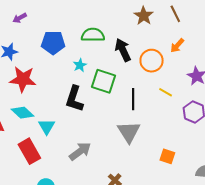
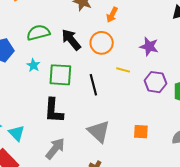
orange arrow: (177, 46) -> (112, 15), moved
black L-shape: (74, 99) -> (54, 111), moved
gray triangle: (129, 132) -> (99, 131), moved

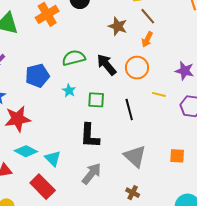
green square: (60, 75) -> (96, 100), size x0.7

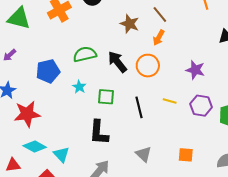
yellow line: (159, 94) -> (170, 101), moved
gray triangle: (135, 156) -> (144, 154), size x0.7

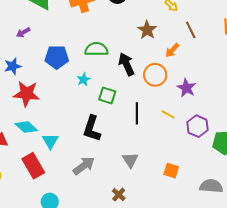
brown line: (160, 14) -> (191, 30), moved
purple star: (195, 70) -> (186, 88), moved

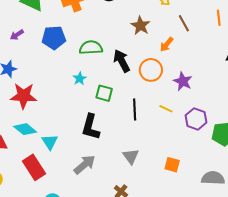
blue pentagon: (57, 57) -> (54, 38), moved

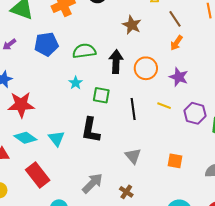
orange arrow: (167, 44) -> (176, 43), moved
black arrow: (122, 61) -> (116, 62), turned 35
cyan triangle: (50, 142) -> (56, 138), moved
gray arrow: (85, 165) -> (92, 183), moved

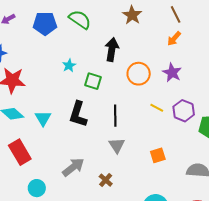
green semicircle: (84, 51) -> (80, 20), moved, turned 35
orange circle: (146, 68) -> (139, 74), moved
yellow line: (164, 106) -> (157, 108), moved
black line: (133, 109) -> (115, 116), moved
orange square: (175, 161) -> (158, 155), turned -35

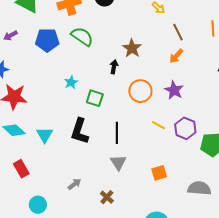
brown star: (132, 15) -> (132, 48), moved
black arrow: (112, 50) -> (114, 67), size x0.6
red rectangle: (20, 152) -> (21, 169), size x0.7
gray arrow: (73, 167) -> (74, 184), size x0.6

